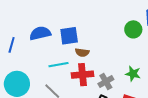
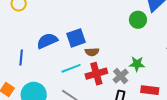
green star: (133, 74) -> (137, 64), moved

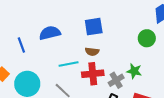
green circle: (138, 20) -> (147, 38), moved
blue square: (76, 38) -> (94, 27), moved
blue line: (21, 58) -> (21, 45), turned -35

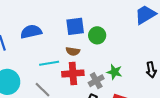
green circle: (147, 38) -> (97, 35), moved

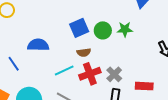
blue semicircle: (31, 32) -> (38, 45), turned 30
green star: (114, 72) -> (125, 29), moved

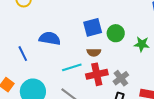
green star: (125, 29) -> (142, 44), moved

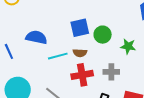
cyan line: (72, 67) -> (58, 56), moved
gray cross: (121, 78) -> (111, 72), moved, turned 35

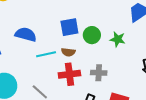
green star: (128, 46) -> (118, 39), moved

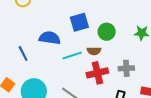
blue square: (69, 27) -> (79, 22), moved
green circle: (92, 35) -> (107, 32), moved

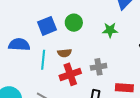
green circle: (107, 32) -> (74, 23), moved
cyan line: (72, 55) -> (43, 60), turned -60

